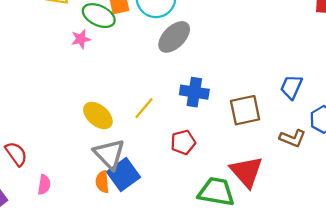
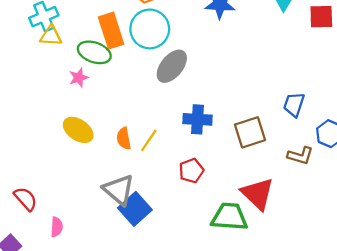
yellow ellipse: (98, 116) -> (78, 130), moved
orange semicircle: (102, 182) -> (124, 138), moved

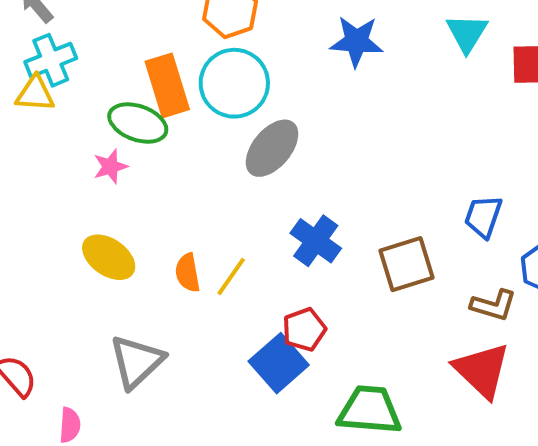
yellow triangle: (51, 36) -> (35, 94), moved
blue cross: (197, 119) -> (316, 241), turned 32
gray triangle: (119, 190) -> (137, 362), moved, turned 36
red triangle: (258, 194) -> (482, 370), moved
blue square: (135, 209) -> (279, 363), moved

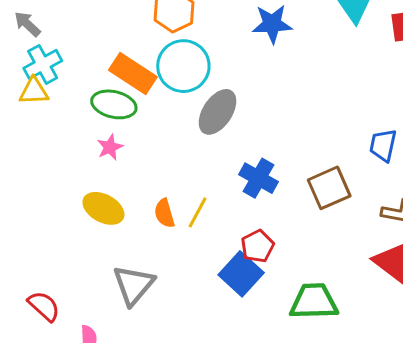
orange rectangle: (167, 85) -> (133, 74), turned -33
pink star: (110, 166) -> (110, 147), moved

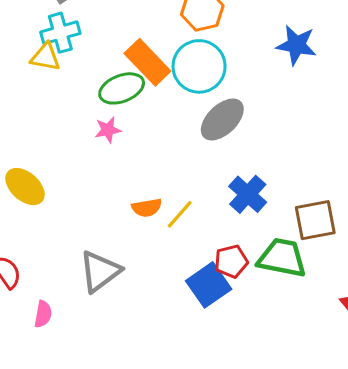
green ellipse: (114, 104) -> (122, 88), turned -48
yellow ellipse: (103, 208) -> (25, 187), moved
orange semicircle: (164, 213) -> (147, 208), turned -96
green trapezoid: (314, 302) -> (282, 258), moved

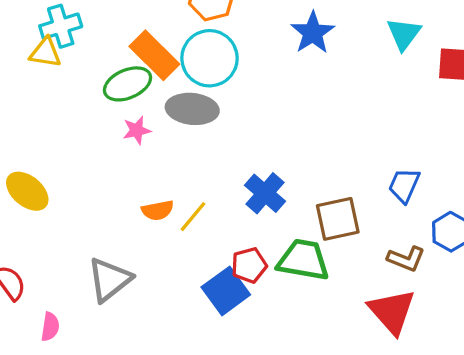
blue star: (296, 45) -> (313, 33), turned 30
gray ellipse: (222, 119) -> (192, 109), moved, turned 51
pink star: (108, 130) -> (137, 130), moved

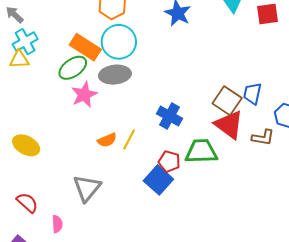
pink star: (137, 130) -> (84, 95), size x1.5
brown square: (338, 219) -> (227, 101), moved, turned -32
red pentagon: (249, 265) -> (169, 161), turned -30
red triangle: (392, 311) -> (229, 125), moved

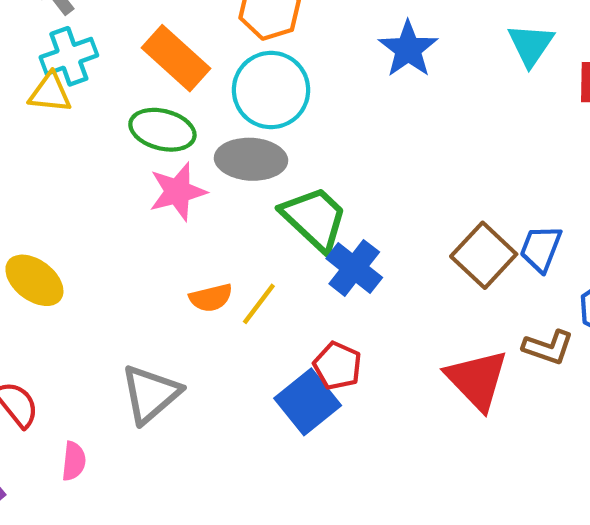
orange rectangle: (85, 47) -> (176, 58), moved
green ellipse: (73, 68) -> (162, 130), turned 40
red triangle: (229, 125) -> (477, 380), moved
green trapezoid: (201, 151) -> (314, 218), moved, turned 36

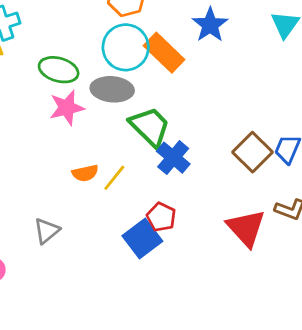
orange rectangle: (176, 58) -> (164, 53), moved
gray triangle: (151, 394) -> (47, 231), size x0.7

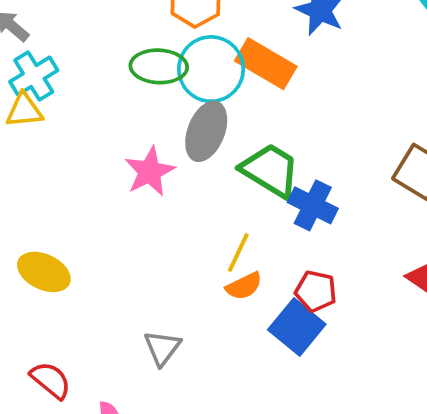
green ellipse: (59, 70) -> (159, 66), moved
gray ellipse: (112, 89) -> (206, 131), turned -60
orange semicircle: (85, 173) -> (244, 286), moved

